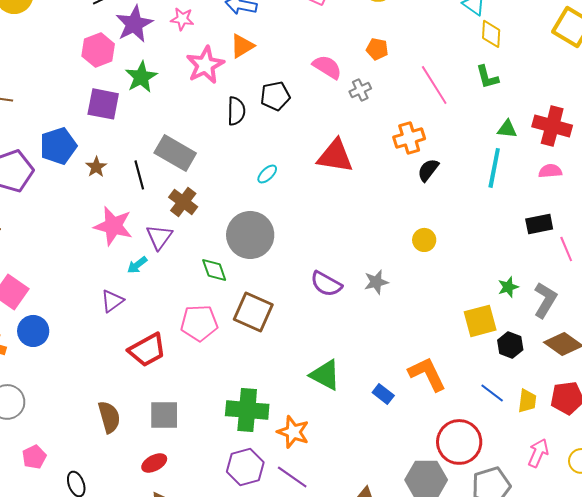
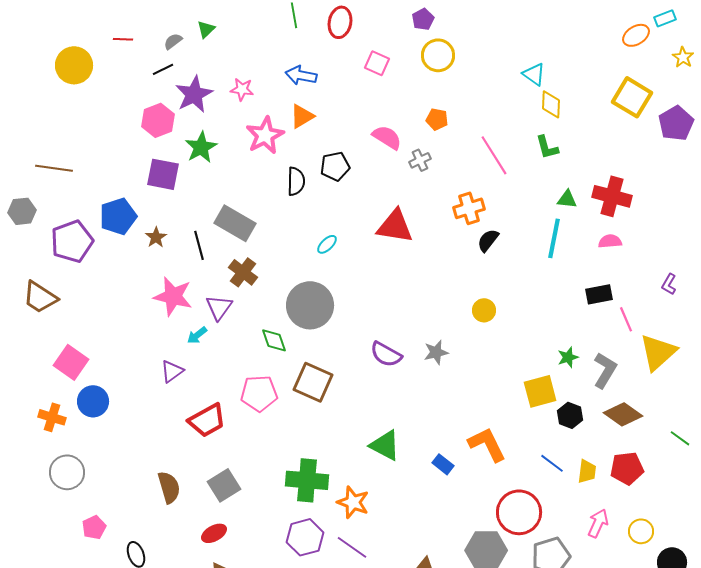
gray square: (164, 415) -> (224, 485), turned -32

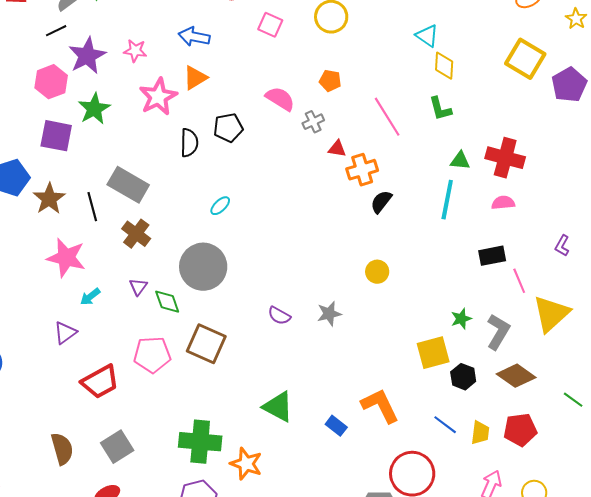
red triangle: (395, 226) -> (337, 149), moved, size x0.5
brown star: (156, 237) -> (49, 199), size x1.5
purple triangle: (219, 307) -> (138, 287), moved, size x0.7
purple semicircle: (386, 354) -> (279, 316), size x0.7

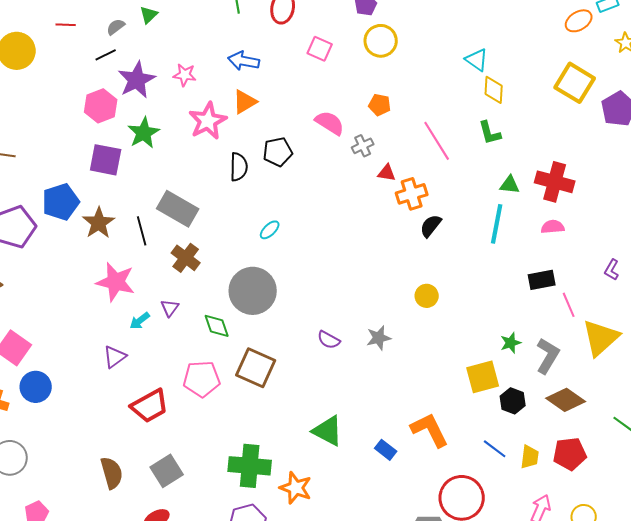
purple triangle: (138, 287) -> (170, 308), moved

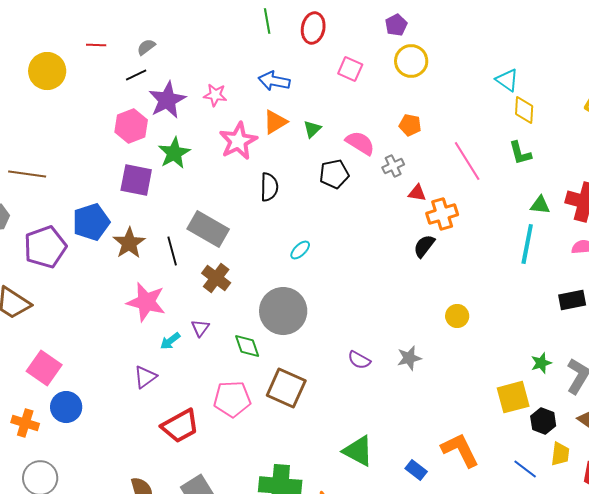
green triangle: (149, 15) -> (312, 129), moved
black pentagon: (278, 152) -> (334, 174), moved
black semicircle: (431, 226) -> (424, 246), moved
yellow trapezoid: (530, 457) -> (560, 454), moved

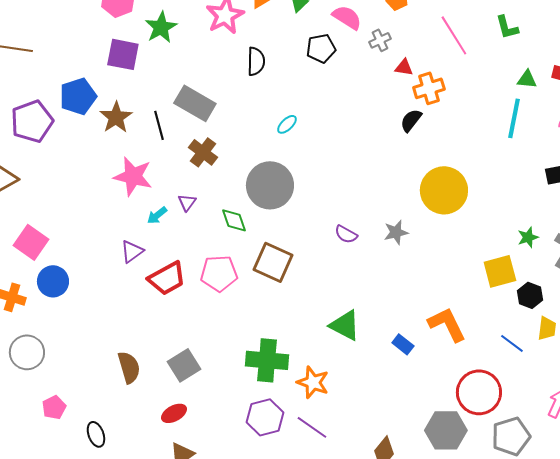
yellow circle: (457, 316) -> (444, 190), size x2.0
red trapezoid: (180, 426) -> (167, 278), moved

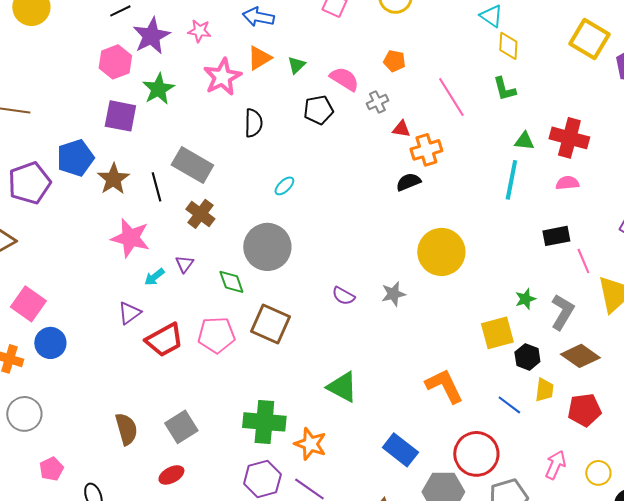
black semicircle: (411, 120) -> (408, 182), turned 30
blue rectangle: (403, 344) -> (400, 450), moved, size x1.6

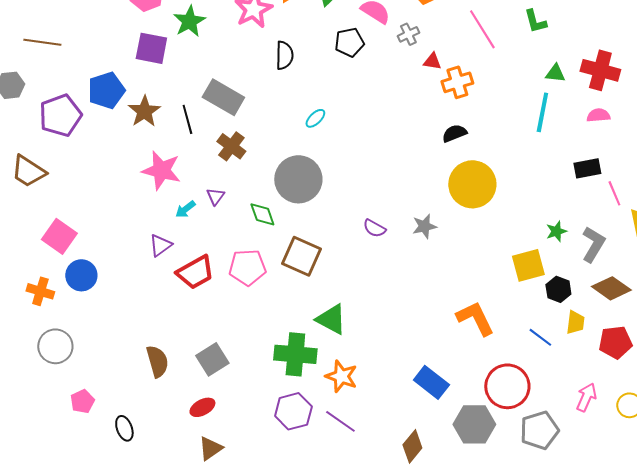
black semicircle: (408, 182) -> (454, 133), moved
green triangle: (342, 387) -> (331, 319), moved

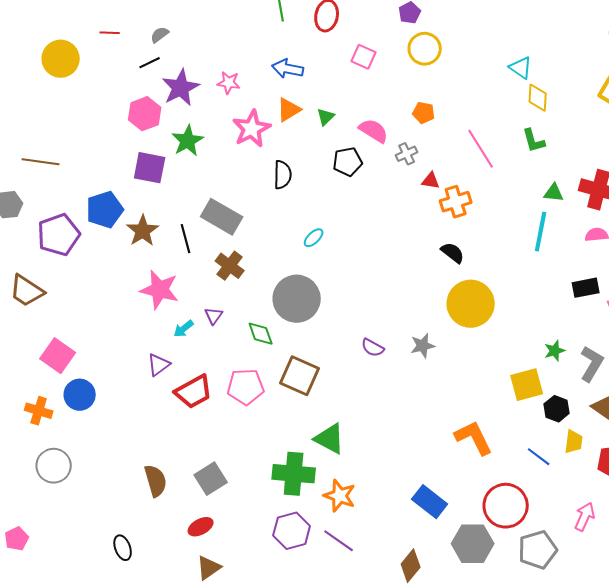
black semicircle: (454, 133) -> (453, 253), turned 60
pink pentagon: (82, 401) -> (17, 539), moved

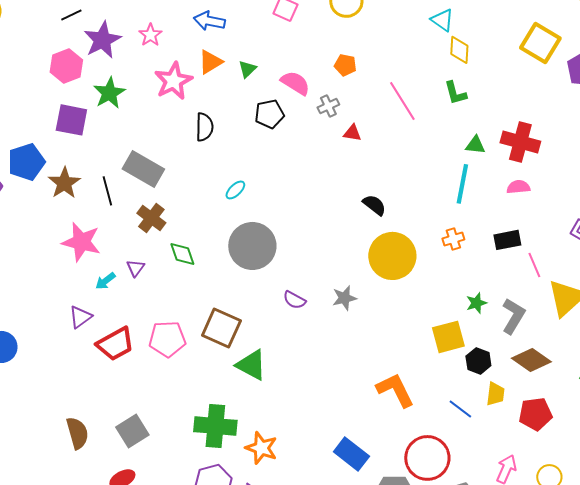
pink star: (229, 83) -> (150, 35), turned 30
orange cross: (456, 202) -> (453, 239), moved, size x0.7
gray circle: (297, 299) -> (252, 246), moved
green diamond: (261, 334) -> (182, 254), moved
green triangle: (330, 439) -> (251, 365), moved

